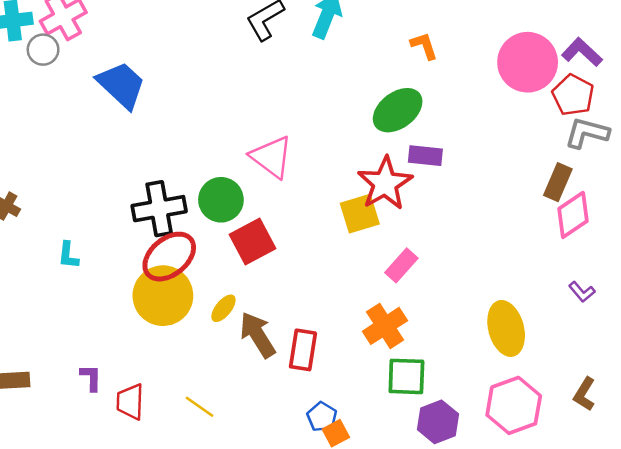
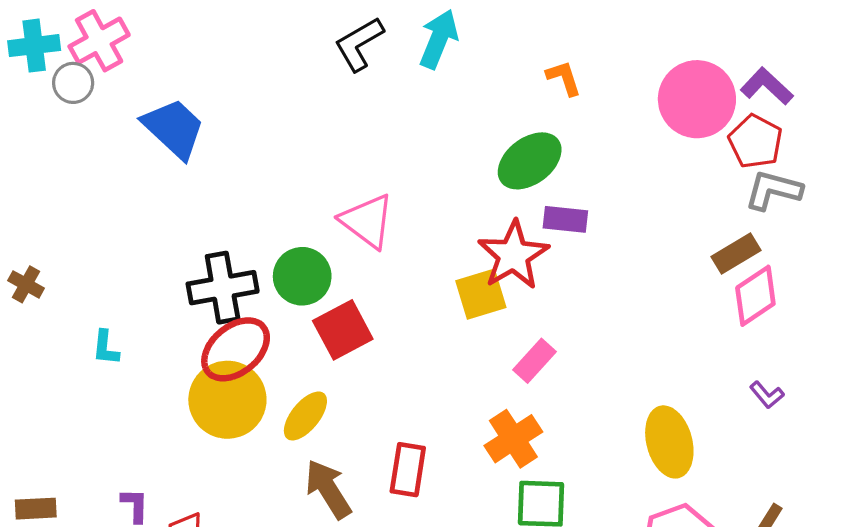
brown rectangle: (558, 182) -> (736, 254), turned 36
yellow ellipse: (223, 308) -> (305, 416), size x1.4
brown arrow: (258, 335) -> (328, 489), moved

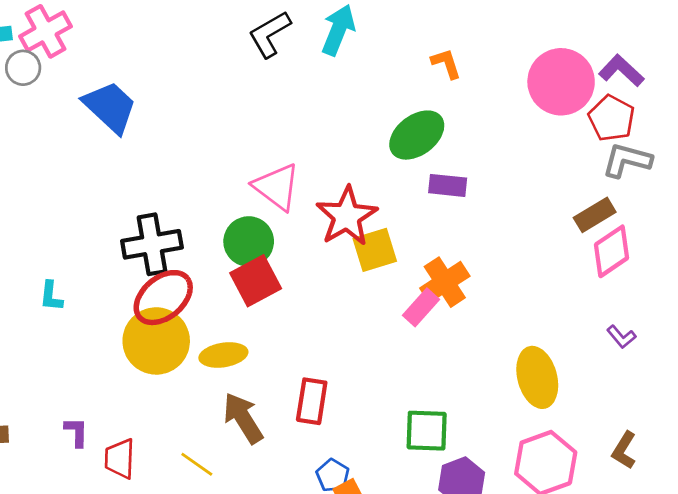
red star: (513, 255) -> (347, 216), moved
green circle: (302, 276) -> (249, 241), moved
yellow ellipse: (305, 416) -> (223, 355), turned 42
orange cross: (513, 439) -> (445, 282), moved

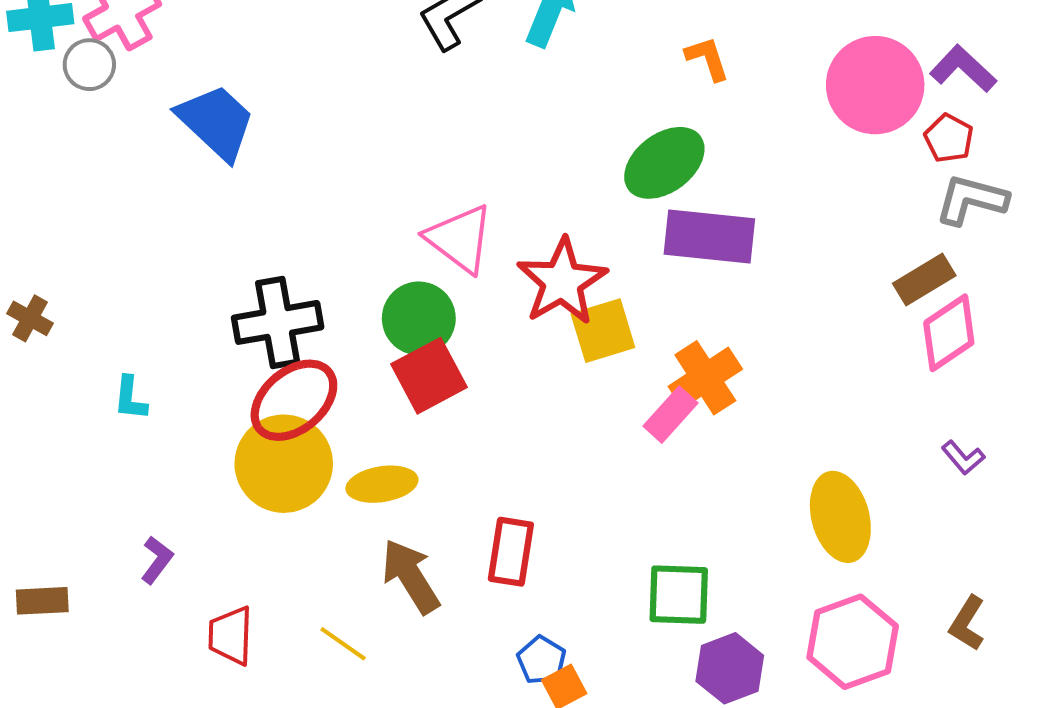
red pentagon: (612, 118) -> (949, 138), size x0.7
purple rectangle: (448, 185) -> (709, 237), size x1.6
purple L-shape: (76, 432) -> (157, 560), moved, turned 36

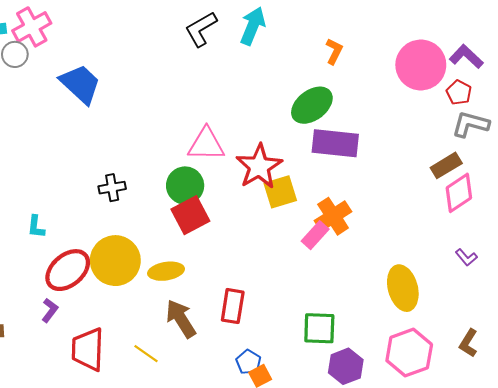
orange L-shape: (707, 58) -> (334, 51), turned 45
pink triangle: (460, 239) -> (206, 144), turned -36
black cross: (278, 322) -> (112, 188), size x0.6
red ellipse: (294, 400) -> (68, 270), moved
red trapezoid: (231, 636) -> (88, 349), size x1.4

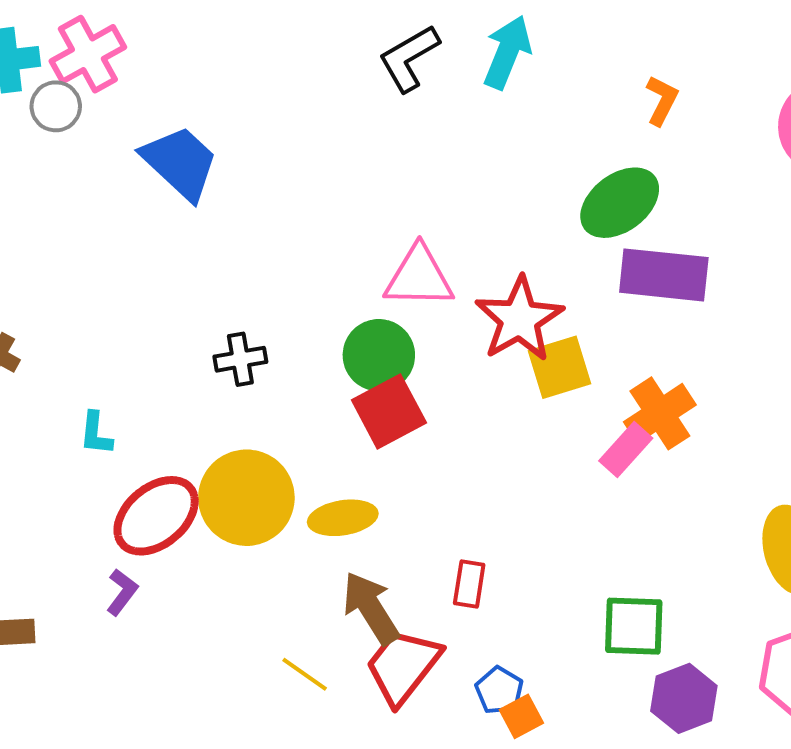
red rectangle: (233, 306) -> (469, 584), size x0.7
red trapezoid: (88, 349) -> (403, 666), moved, turned 36

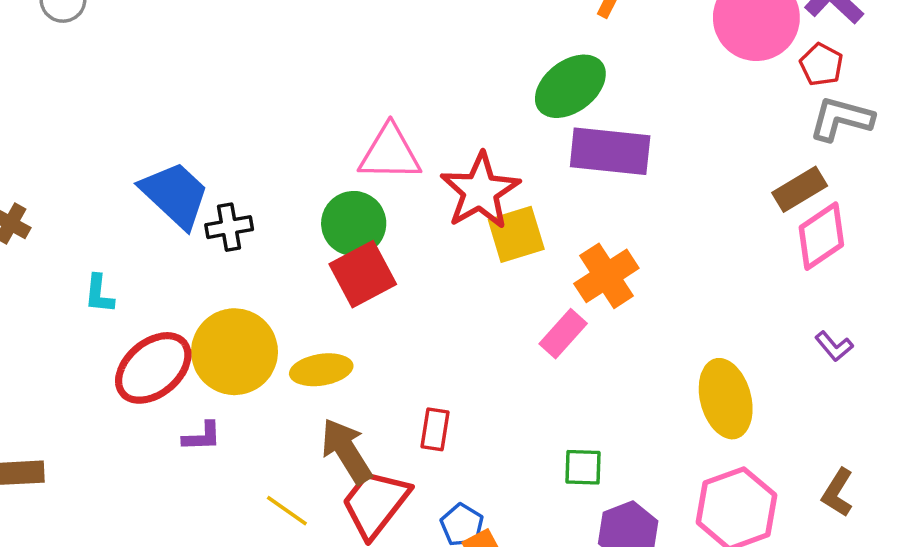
blue trapezoid: (180, 163) -> (175, 195), moved
pink rectangle: (626, 450) -> (563, 334), moved
purple L-shape: (122, 592) -> (202, 437), moved, turned 51
green square: (634, 626) -> (583, 467), size x0.7

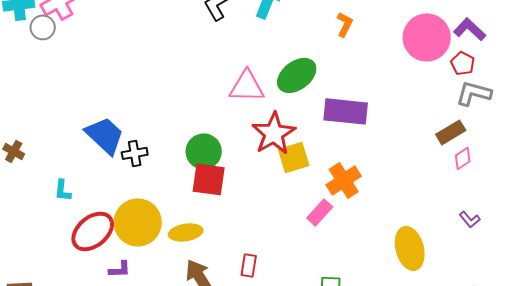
green ellipse: (570, 86) -> (297, 75), moved
pink triangle: (390, 153) -> (247, 86), moved
pink diamond: (821, 236) -> (463, 158), size x0.6
red square: (363, 274) -> (209, 179), turned 36

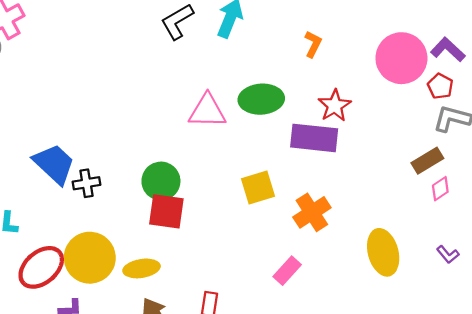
green ellipse: (297, 75) -> (261, 99), turned 33
red star: (274, 133) -> (335, 106), moved, size x0.7
pink rectangle: (320, 212) -> (287, 271), moved
yellow ellipse: (410, 248) -> (383, 252), moved

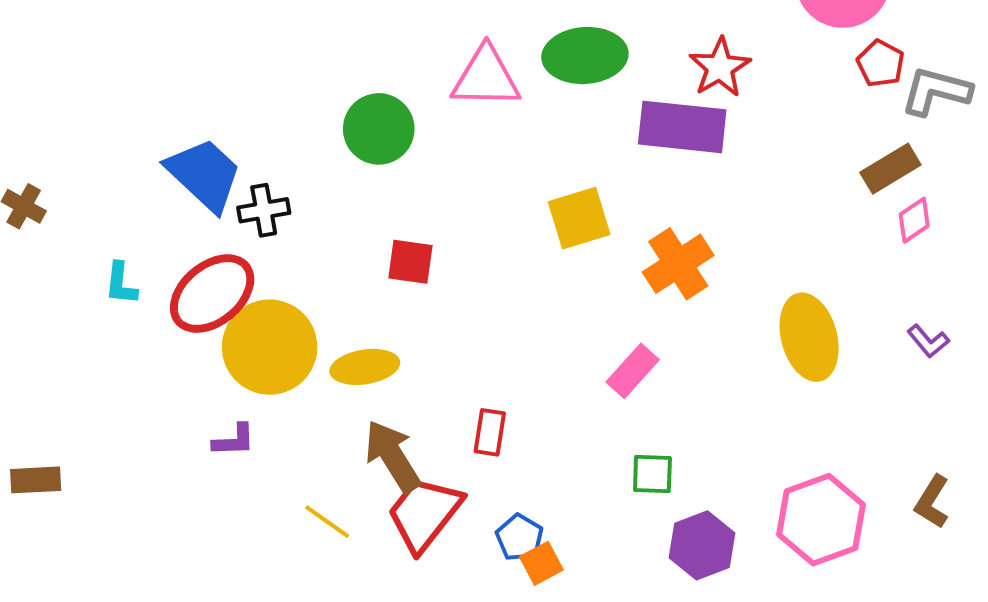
red pentagon: (440, 86) -> (881, 63), moved
green circle: (161, 181) -> (379, 129), moved
red square: (166, 211) -> (410, 262), size x0.7
red ellipse: (41, 267) -> (212, 294), moved

